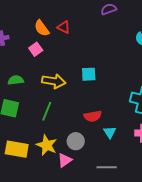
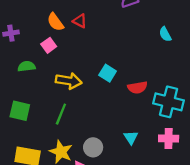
cyan square: (89, 74) -> (108, 73), turned 35
green semicircle: (16, 80) -> (27, 66), moved
red semicircle: (93, 116) -> (137, 87), moved

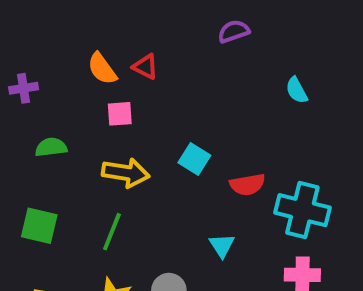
pink square: (49, 45) -> (120, 114), moved, turned 32
cyan triangle: (131, 137) -> (222, 245), moved

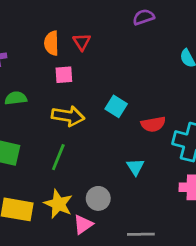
red triangle: (145, 67) -> (82, 42), turned 30
orange semicircle: (102, 69) -> (51, 43), turned 35

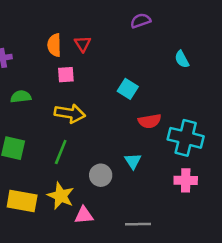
cyan square: (116, 106) -> (128, 89), moved
gray circle: (98, 198) -> (101, 175), moved
pink triangle: (83, 225) -> (84, 215), turned 30

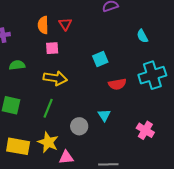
cyan square: (128, 89) -> (100, 59), turned 35
cyan cross: (186, 138) -> (152, 75), moved, turned -32
pink cross: (186, 180) -> (145, 130), turned 30

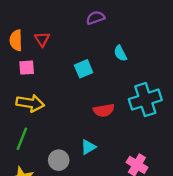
cyan semicircle: (142, 36) -> (120, 53), moved
cyan square: (100, 59) -> (84, 69), moved
cyan triangle: (104, 115) -> (88, 147), turned 32

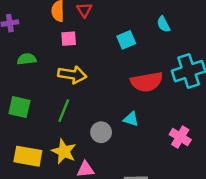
red semicircle: (104, 110) -> (147, 82), size x1.5
cyan triangle: (88, 147) -> (131, 119), turned 49

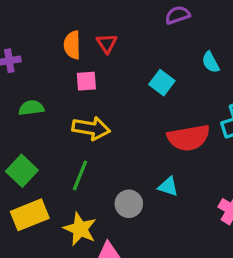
cyan square: (126, 40) -> (162, 83), turned -30
green square: (19, 107) -> (22, 171), turned 30
yellow rectangle: (28, 156) -> (30, 215), moved, turned -32

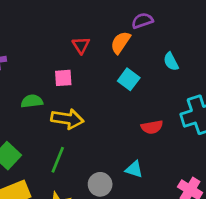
orange semicircle: (72, 45) -> (121, 43), moved, turned 35
green semicircle: (31, 108) -> (32, 101), moved
red semicircle: (189, 138) -> (152, 127), size x0.6

